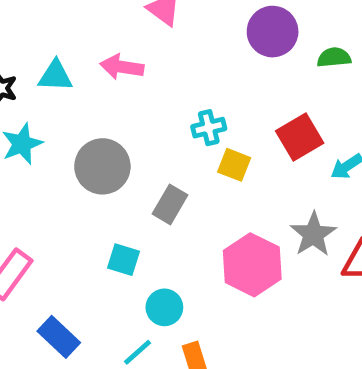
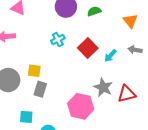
cyan cross: (209, 128) -> (58, 40), moved
yellow square: (234, 165) -> (34, 71), moved

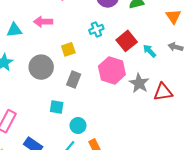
cyan arrow: (110, 56) -> (149, 51), turned 88
yellow square: (34, 71) -> (68, 49), moved, turned -32
pink hexagon: (81, 106) -> (112, 70), moved

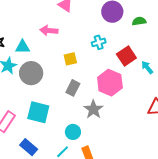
cyan triangle: (14, 30) -> (23, 47), moved
gray circle: (41, 67) -> (31, 73), moved
gray star: (139, 83) -> (93, 109), moved
cyan square: (57, 107) -> (38, 112), moved, size x1.6

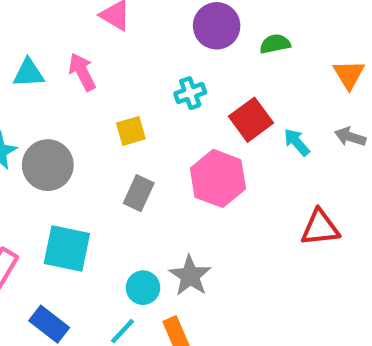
pink arrow: (49, 30) -> (82, 72), turned 60
cyan triangle: (23, 47) -> (28, 73), moved
gray star: (93, 109) -> (190, 276), moved

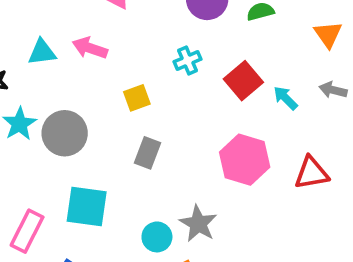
pink arrow: (82, 72) -> (90, 48), turned -40
pink hexagon: (218, 178) -> (245, 160), moved

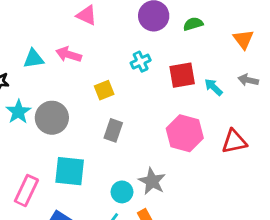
red square: (243, 81) -> (182, 75), turned 32

